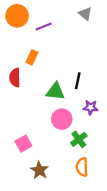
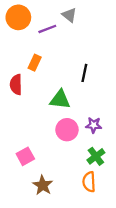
gray triangle: (85, 14) -> (69, 15), moved
black line: (78, 81) -> (84, 73), moved
purple star: (91, 107) -> (94, 125), moved
green cross: (79, 139) -> (96, 156), moved

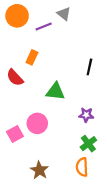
black line: (84, 73) -> (89, 67), moved
red semicircle: (16, 85) -> (15, 78), turned -42
pink circle: (67, 130) -> (37, 123), moved
pink square: (25, 156) -> (15, 134), moved

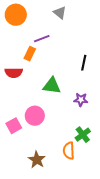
purple line: (44, 26) -> (42, 39), moved
red semicircle: (15, 78) -> (14, 73), turned -48
purple star: (86, 115) -> (81, 100), moved
orange semicircle: (82, 167) -> (69, 151), moved

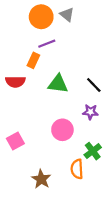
orange circle: (16, 15) -> (41, 17), moved
black line: (84, 63) -> (94, 85), moved, turned -56
green triangle: (52, 86) -> (58, 84), moved
pink circle: (35, 116) -> (62, 130), moved

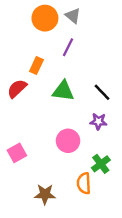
purple line: (47, 44) -> (68, 47), moved, turned -42
red semicircle: (15, 82) -> (17, 89), turned 138
brown star: (41, 179) -> (45, 194), turned -30

